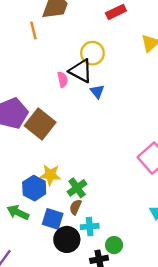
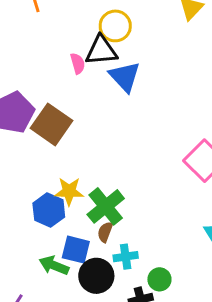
black triangle: (81, 71) -> (101, 51), turned -30
blue triangle: (97, 92) -> (125, 77), size x1.6
green cross: (77, 188) -> (106, 206), size x1.4
green arrow: (18, 212) -> (54, 265), moved

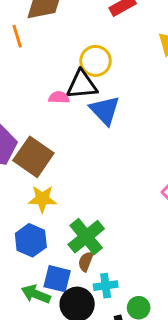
pink semicircle: (78, 63) -> (59, 97), turned -72
yellow star: (69, 191) -> (42, 199), moved

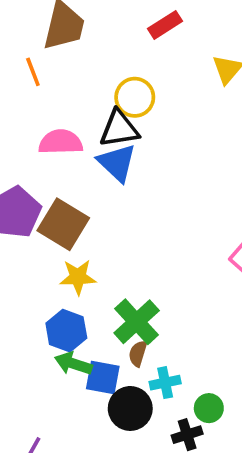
pink semicircle: (59, 97) -> (61, 142), moved, size x1.6
blue triangle: (105, 110) -> (117, 163), moved
green arrow: (36, 294) -> (73, 364), moved

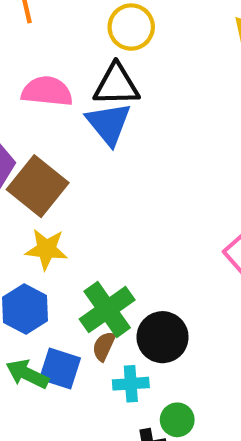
yellow circle: (135, 97) -> (131, 27), moved
green arrow: (73, 364) -> (27, 374), moved
black circle: (130, 408) -> (163, 337), moved

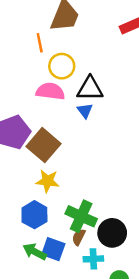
yellow circle: (131, 27) -> (62, 66), moved
blue triangle: (109, 124) -> (85, 111), size x0.6
green cross: (107, 309) -> (81, 216), turned -32

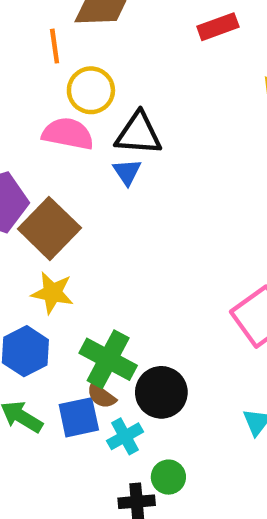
brown semicircle: (79, 237) -> (101, 396), turned -84
blue square: (53, 249) -> (79, 417), moved, turned -35
cyan cross: (93, 259) -> (125, 436), turned -30

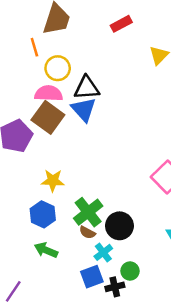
blue triangle: (127, 172) -> (84, 109), size x1.6
brown square: (49, 228) -> (48, 117), moved
green cross: (108, 359) -> (88, 212), turned 32
blue square: (79, 417) -> (92, 277), moved

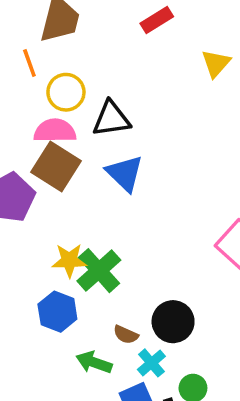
blue triangle: (84, 109) -> (125, 173), moved
green cross: (88, 212) -> (99, 271), moved
green arrow: (46, 250) -> (94, 362), moved

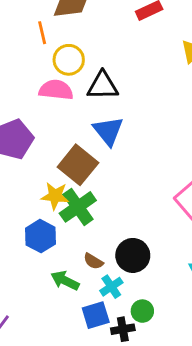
brown square: (56, 167) -> (78, 165), moved

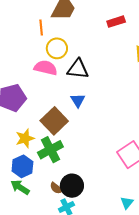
blue triangle: (108, 131) -> (78, 100), size x0.7
yellow star: (55, 196) -> (25, 138), moved, turned -30
black circle: (133, 255) -> (72, 186), moved
green arrow: (65, 281) -> (20, 187), moved

